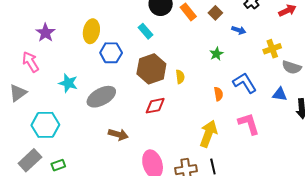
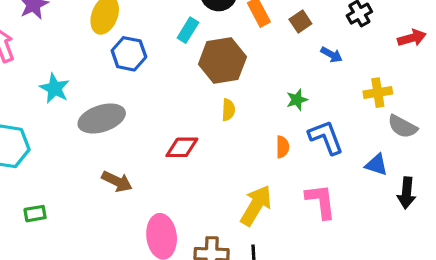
cyan rectangle: (146, 31) -> (188, 30), turned 63
green star: (216, 54) -> (297, 100), moved
brown hexagon: (151, 69) -> (222, 60), moved
green rectangle: (58, 165) -> (35, 214), moved

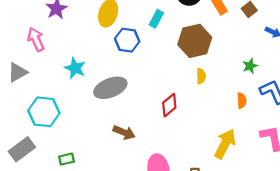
cyan rectangle: (188, 30) -> (156, 19), moved
red diamond: (182, 147) -> (169, 105), turned -35

